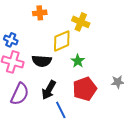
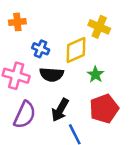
orange cross: (40, 13) -> (17, 22), moved
blue cross: (11, 40) -> (41, 49), moved

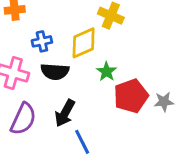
blue cross: (41, 49) -> (42, 41), turned -35
red pentagon: (104, 109) -> (131, 96), moved

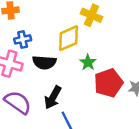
blue cross: (42, 41) -> (23, 39), moved
purple semicircle: (23, 119) -> (18, 102), turned -80

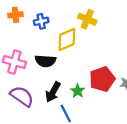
blue cross: (23, 39) -> (41, 21), moved
green star: (88, 62) -> (78, 91), moved

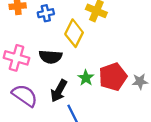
yellow diamond: (67, 40) -> (74, 33), turned -40
green star: (78, 91) -> (86, 78), moved

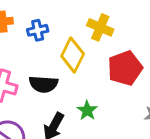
red pentagon: (113, 77) -> (125, 68), moved

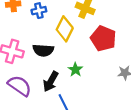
red pentagon: (125, 68) -> (103, 38), turned -30

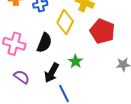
black semicircle: (43, 50) -> (44, 43), turned -72
purple semicircle: (20, 86) -> (22, 77), size x0.7

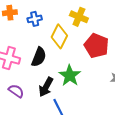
green star: (75, 61) -> (70, 76), size x1.5

